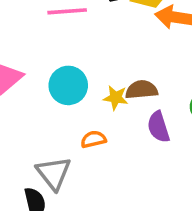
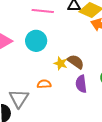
cyan circle: (68, 85) -> (36, 41), moved
brown semicircle: (142, 90) -> (76, 62), turned 30

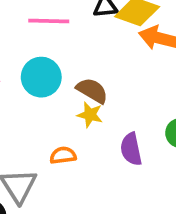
brown semicircle: (76, 62) -> (92, 91), moved

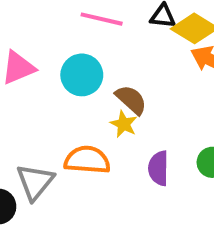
orange semicircle: (63, 155) -> (87, 160), size x1.6

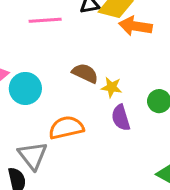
cyan circle: (82, 75) -> (25, 88), moved
yellow star: (124, 124) -> (112, 87), moved

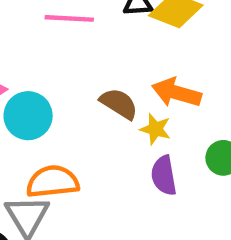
orange arrow: (135, 26) -> (176, 93), moved
orange semicircle: (66, 128) -> (53, 182), moved

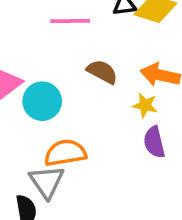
brown semicircle: (119, 104) -> (102, 72), moved

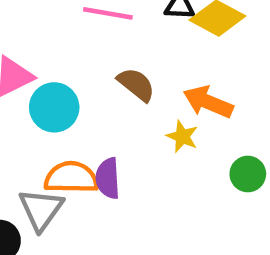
purple semicircle: (154, 142) -> (108, 178), moved

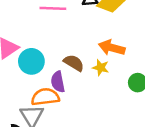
brown semicircle: (136, 84) -> (74, 63), moved
purple semicircle: (108, 178) -> (58, 82), moved

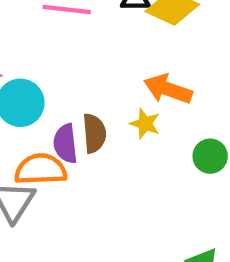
brown semicircle: (74, 63) -> (94, 133), moved, turned 50

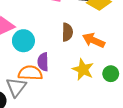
yellow star: (145, 124) -> (83, 69), moved, size x1.5
brown semicircle: (94, 133) -> (67, 32), moved

